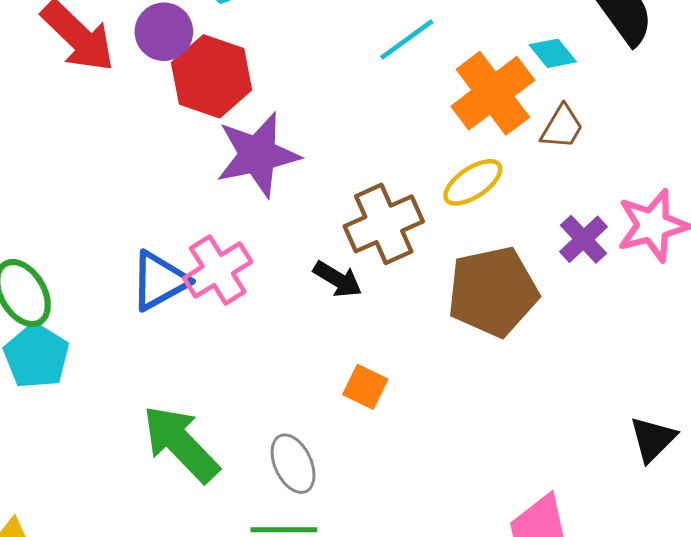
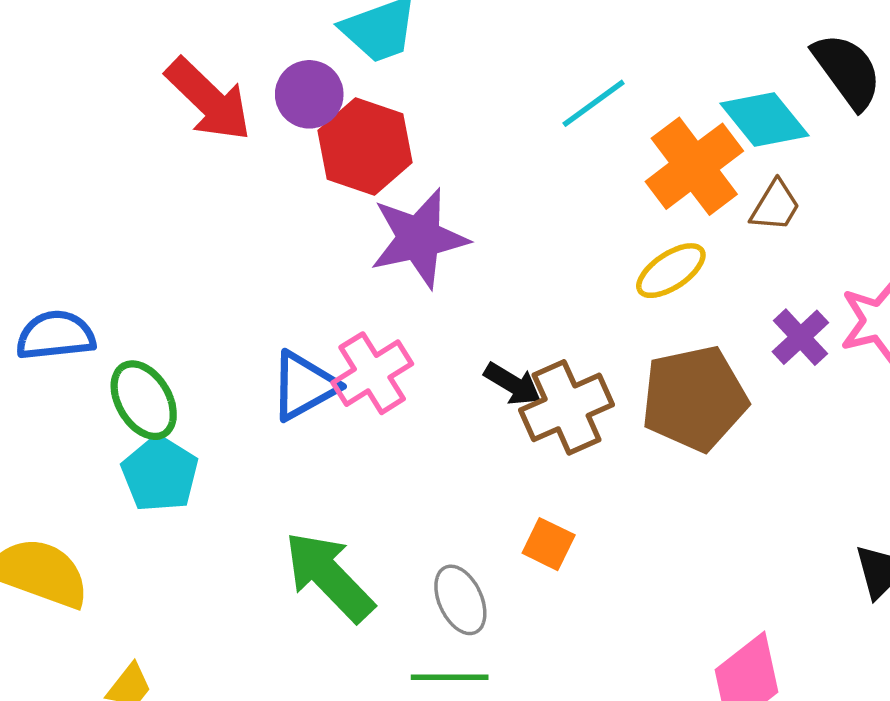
cyan diamond: (553, 53) -> (764, 119), size x1.6
brown cross: (384, 224) -> (567, 407), moved
orange square: (365, 387) -> (549, 544), moved

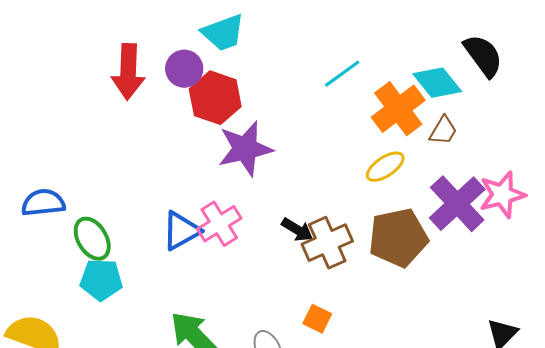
red arrow: (208, 100) -> (128, 72), turned 48
purple cross: (800, 337) -> (457, 204), size x1.8
cyan pentagon: (160, 474) -> (101, 280), turned -30

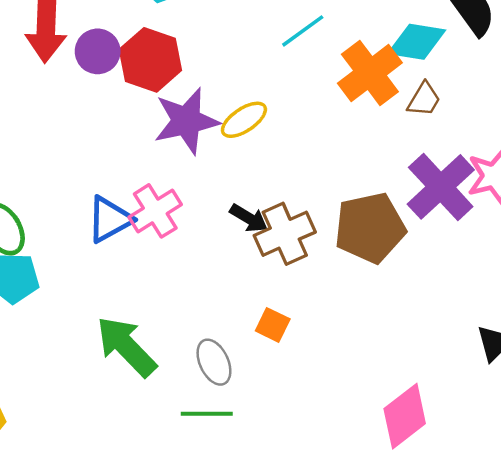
purple circle: (184, 69) -> (98, 51), moved
cyan diamond: (437, 83) -> (417, 42), turned -42
yellow ellipse: (385, 167) -> (244, 120), moved

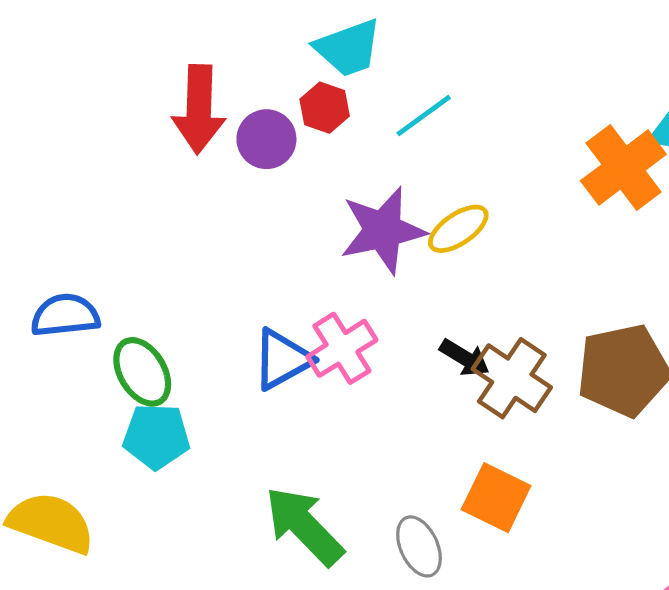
cyan line: (303, 31) -> (424, 116), moved
red hexagon: (150, 60) -> (325, 108), moved, size x0.6
brown cross: (285, 234) -> (512, 378), turned -32
orange square: (273, 325) -> (496, 498), size x1.5

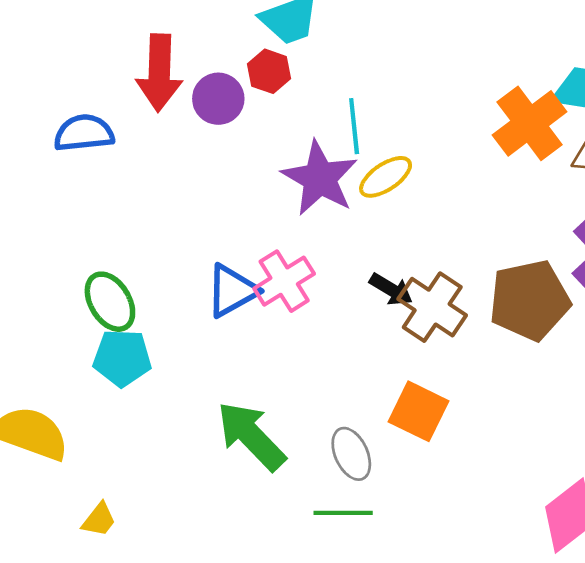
cyan line: (424, 116) -> (354, 126), moved, turned -60
purple star: (383, 230) -> (320, 178), turned -30
blue semicircle: (65, 315) -> (84, 133), moved

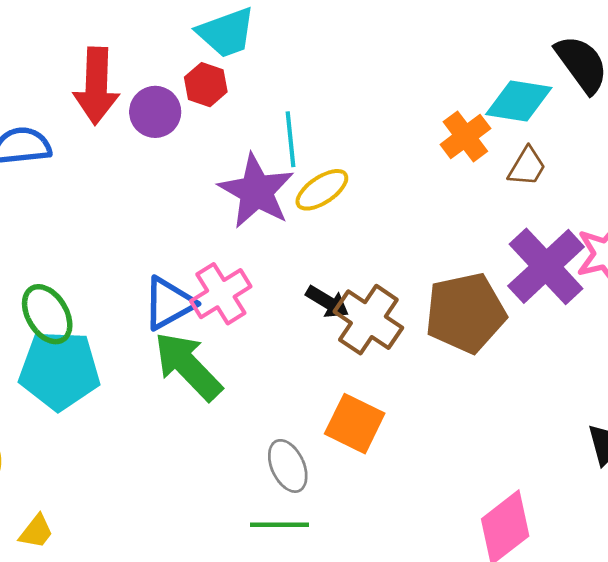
orange cross: (530, 123) -> (465, 137), size x0.7
cyan pentagon: (122, 358) -> (59, 370), size x1.4
green arrow: (251, 436) -> (188, 366), moved

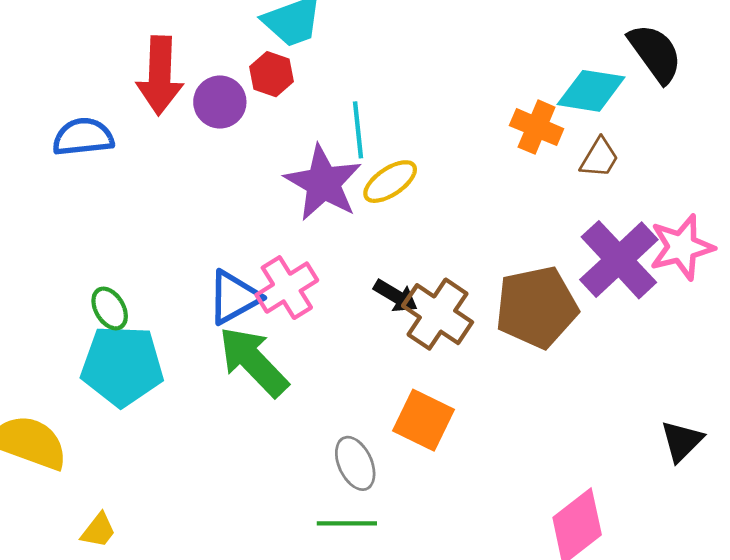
orange cross: (465, 137) -> (537, 127), turned -30
green ellipse: (47, 314) -> (110, 309), size x0.7

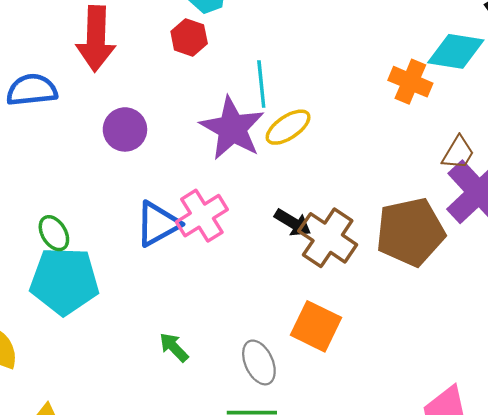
purple circle: (220, 102) -> (125, 129), moved
brown trapezoid: (599, 158) -> (458, 153), moved
green arrow: (253, 362) -> (174, 347), moved, size x0.5

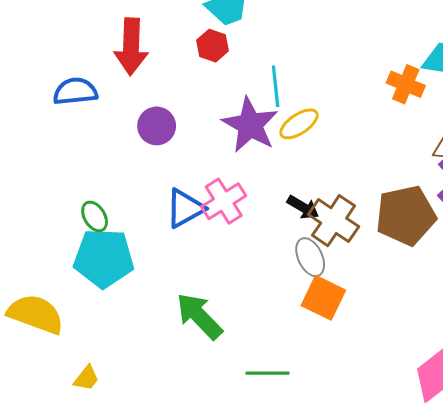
green arrow: (174, 347) -> (199, 316), size x1.8
gray ellipse: (259, 362) -> (310, 257), moved

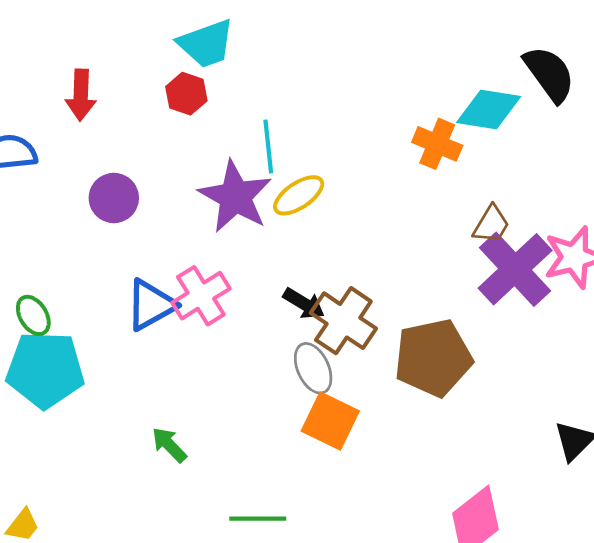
red arrow: (131, 47) -> (81, 95), size x0.7
brown pentagon: (406, 215) -> (433, 358), moved
green arrow: (199, 316) -> (169, 445), size x0.6

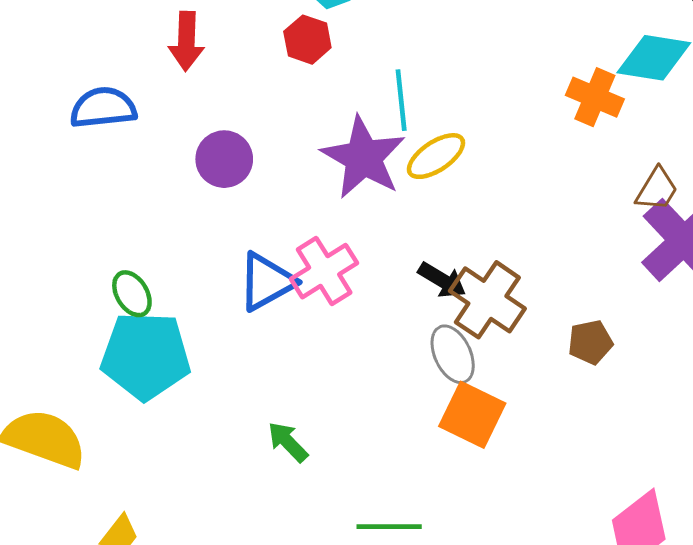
brown pentagon: (433, 358) -> (590, 342), size x0.5

